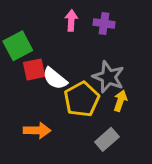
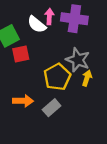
purple cross: (104, 23) -> (74, 19), size x1.6
white semicircle: (55, 78) -> (37, 24), moved
gray rectangle: (107, 139) -> (52, 108), moved

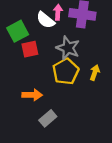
gray star: (78, 60) -> (68, 48), moved
gray rectangle: (52, 108) -> (48, 118), moved

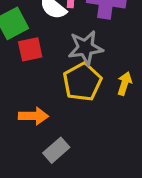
gray star: (68, 48) -> (85, 48), turned -30

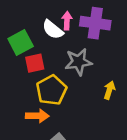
yellow pentagon: (82, 82) -> (51, 90), moved

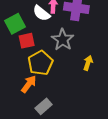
gray star: (79, 62) -> (63, 40), turned -30
orange arrow: (37, 116) -> (29, 84), turned -54

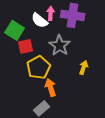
green square: (15, 24) -> (15, 30), turned -30
orange arrow: (29, 84) -> (51, 87), moved, turned -54

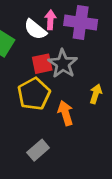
red square: (26, 46) -> (42, 64), moved
orange arrow: (51, 87) -> (65, 113), moved

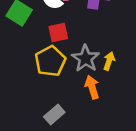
gray star: (63, 64) -> (86, 58), moved
orange arrow: (65, 113) -> (92, 87), moved

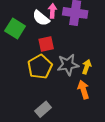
gray star: (86, 58) -> (68, 65), turned 30
orange arrow: (92, 87) -> (83, 90), moved

